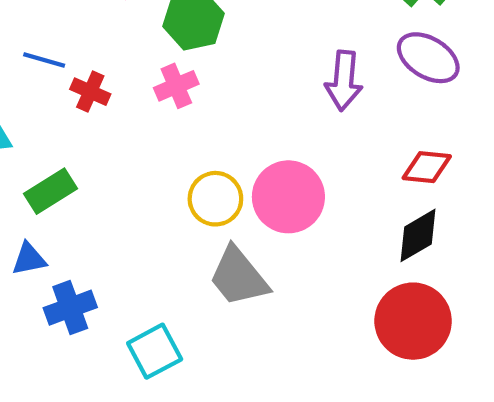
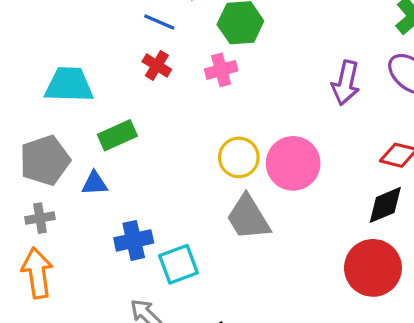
blue line: (44, 60) -> (159, 22), moved
blue cross: (70, 308) -> (134, 240), moved

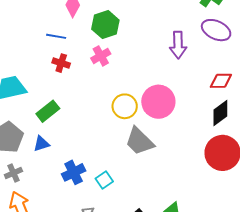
cyan square: (178, 264) -> (104, 180), size x0.7

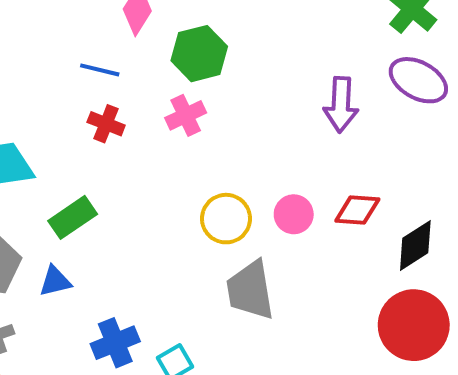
red diamond: (221, 81) -> (357, 210), moved
pink circle: (158, 102) -> (294, 214), size x0.6
gray trapezoid: (139, 141) -> (250, 290), turned 32

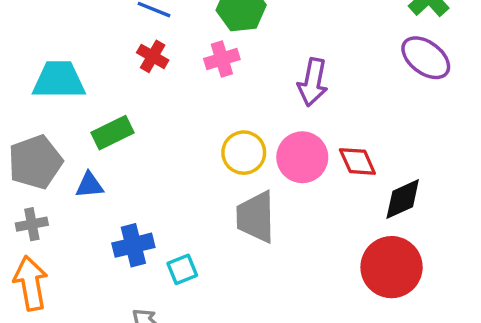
purple arrow: (341, 105) -> (313, 82), moved
red diamond: (357, 210) -> (357, 161), turned 54
pink circle: (294, 214) -> (302, 157), size x1.5

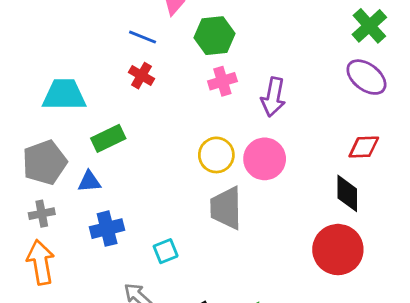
pink cross: (222, 59) -> (222, 81), moved
red diamond: (357, 161) -> (364, 147), moved, turned -68
black diamond: (403, 199) -> (347, 193), turned -66
blue cross: (133, 245) -> (107, 229), moved

